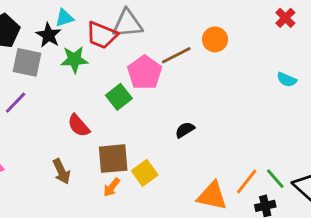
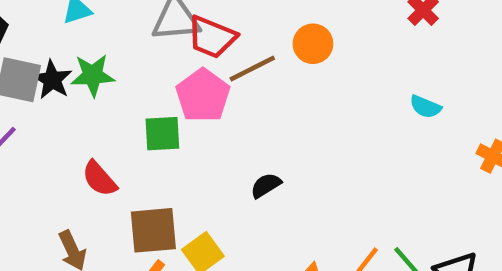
black star: (49, 35) -> (52, 80), moved
red trapezoid: (102, 35) -> (212, 37), moved
green square: (119, 97) -> (162, 134), turned 35

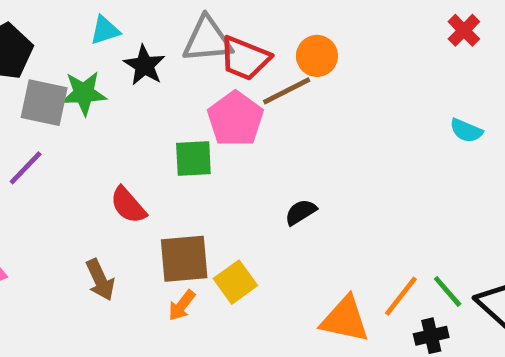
orange circle: (313, 44) -> (317, 56), moved
green star: (93, 75) -> (84, 93), moved
black star: (52, 80) -> (144, 65), moved

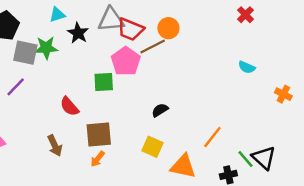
yellow square: (235, 282) -> (153, 147), moved, turned -30
green line: (448, 291) -> (245, 159), moved
orange line: (401, 296) -> (212, 137), moved

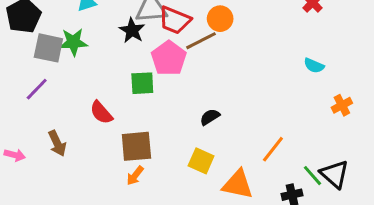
black star: (78, 33) -> (132, 30), moved
orange cross: (283, 94) -> (342, 105), moved, turned 35
brown arrow: (55, 146) -> (57, 143), moved

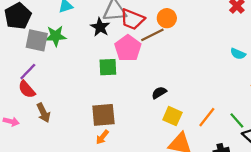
red semicircle: (101, 113) -> (27, 89), moved
yellow square: (201, 161) -> (172, 116), moved
green line: (313, 176) -> (237, 120), moved

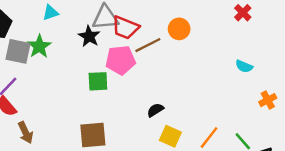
orange circle: (167, 18) -> (179, 29), moved
green star: (56, 36) -> (39, 46), turned -30
pink pentagon: (128, 48) -> (120, 60), turned 30

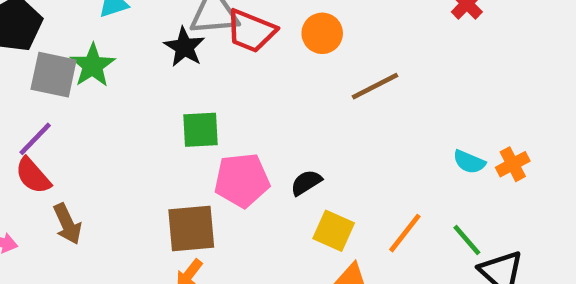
orange circle: (179, 29) -> (322, 33), moved
brown line: (148, 45) -> (375, 86), moved
pink pentagon: (120, 60) -> (242, 180), moved
cyan semicircle: (244, 66) -> (469, 162), moved

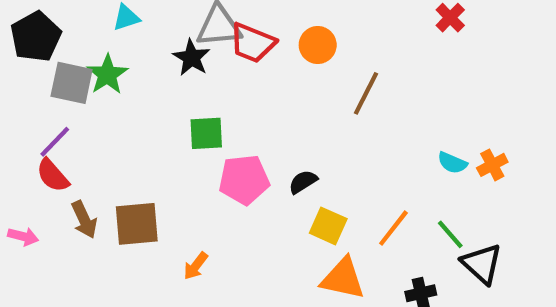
brown line: (375, 86) -> (366, 93), turned -36
brown square: (191, 228) -> (137, 224), moved

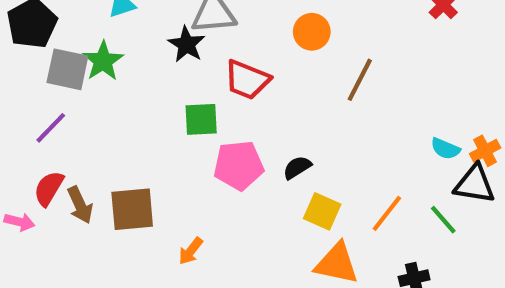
red trapezoid: (252, 43) -> (247, 80), moved
red semicircle: (53, 175) -> (49, 188), moved, turned 72
black triangle: (482, 264) -> (475, 184), moved, turned -33

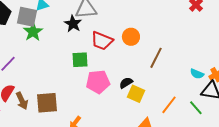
orange circle: (312, 32) -> (131, 37), moved
gray square: (67, 69) -> (27, 17), moved
brown line: (360, 80) -> (156, 58), moved
yellow square: (322, 211) -> (136, 94), moved

